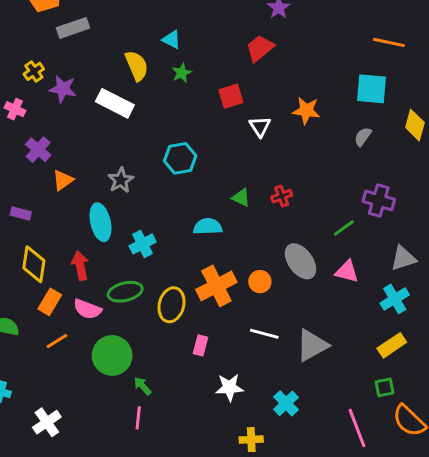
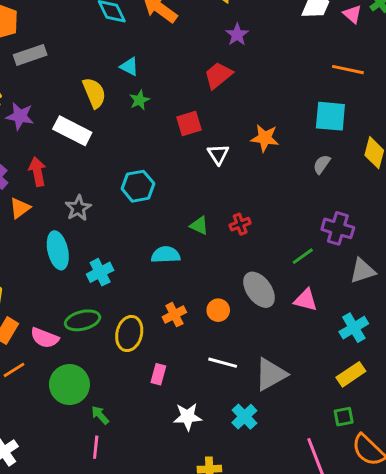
gray triangle: (403, 258) -> (363, 271), moved
red arrow: (80, 266) -> (37, 172), moved
orange cross: (216, 286) -> (174, 315), size x0.6
cyan cross: (286, 403) -> (244, 417), moved

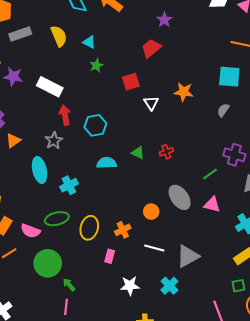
yellow semicircle: (94, 93) -> (59, 36), moved
red arrow: (37, 172) -> (65, 115), moved
cyan semicircle: (166, 255) -> (107, 163), moved
orange cross: (174, 315) -> (123, 230), moved

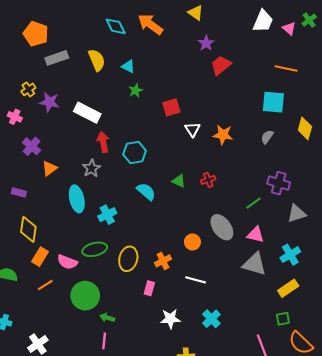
red trapezoid: (151, 48) -> (221, 65), moved
orange star: (184, 92) -> (223, 135), moved
cyan semicircle: (107, 163) -> (146, 191), turned 42
gray triangle: (188, 256) -> (254, 264), moved, turned 45
green arrow: (69, 285) -> (107, 318), turned -32

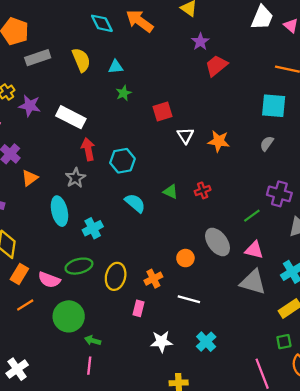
cyan triangle: (128, 66) -> (116, 67), turned -32

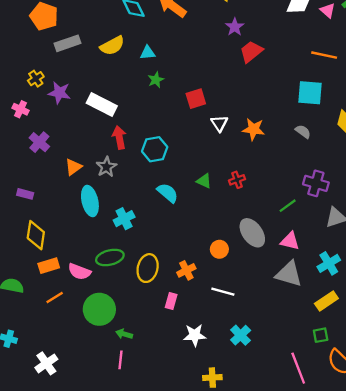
yellow semicircle: (81, 60) -> (112, 46), turned 85
gray semicircle: (267, 144) -> (303, 132), turned 91
orange triangle: (30, 178) -> (73, 167), moved
orange rectangle: (19, 274) -> (49, 266), turned 42

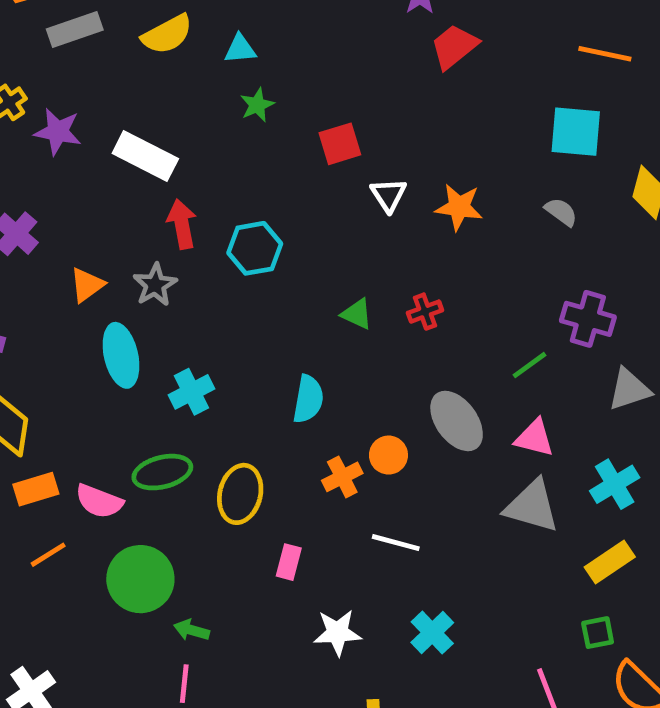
cyan semicircle: (168, 193) -> (308, 399), moved, turned 60
orange cross: (186, 270) -> (342, 477), moved

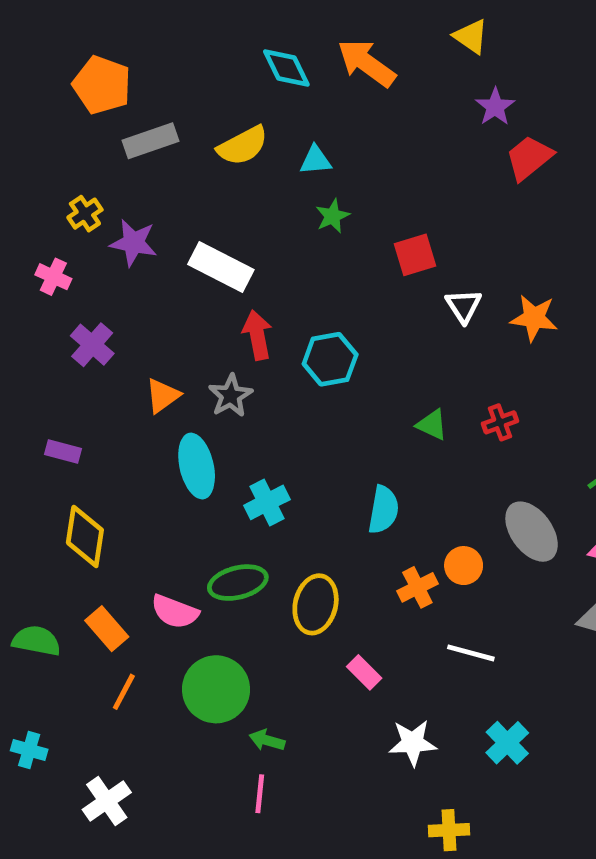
orange rectangle: (36, 489) -> (107, 629), moved, turned 66
orange line: (48, 555) -> (124, 692), moved, turned -30
pink rectangle: (289, 562) -> (364, 672), turned -60

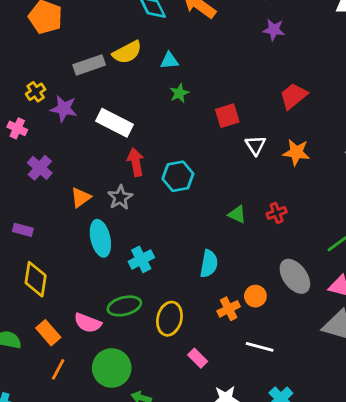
purple star: (495, 107) -> (274, 30), turned -30
gray rectangle: (150, 141) -> (89, 65), moved
red trapezoid: (529, 158) -> (293, 96), moved

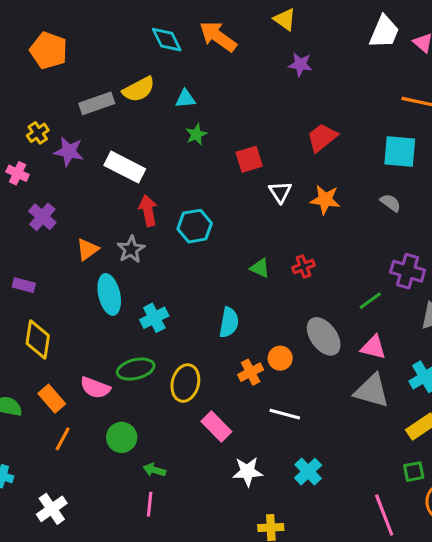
pink rectangle: (198, 358) -> (216, 427), size x1.4
green circle: (112, 368) -> (122, 437), size x0.7

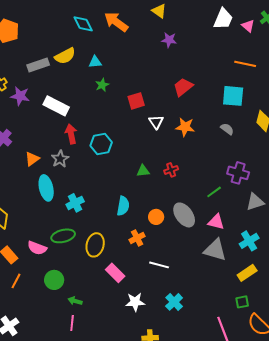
green triangle: (260, 268) -> (143, 171), turned -32
orange circle: (280, 358) -> (156, 217), moved

